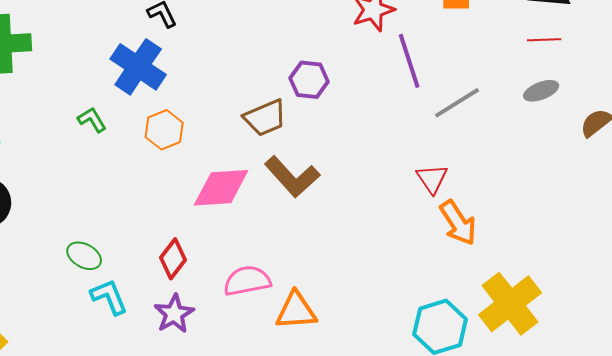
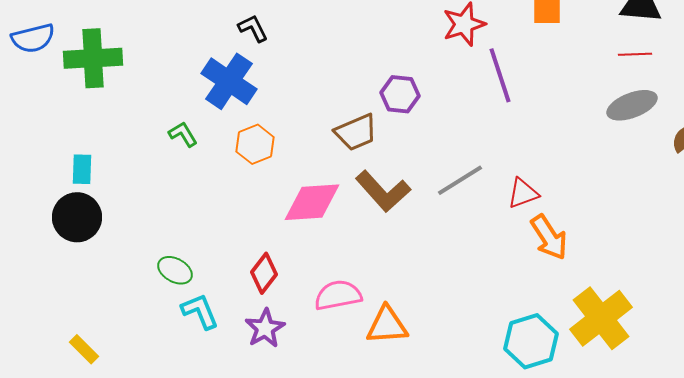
gray ellipse: (541, 91) -> (632, 105), size x1.4
gray line: (457, 103) -> (460, 180), moved
red triangle: (432, 179) -> (523, 193), turned 44

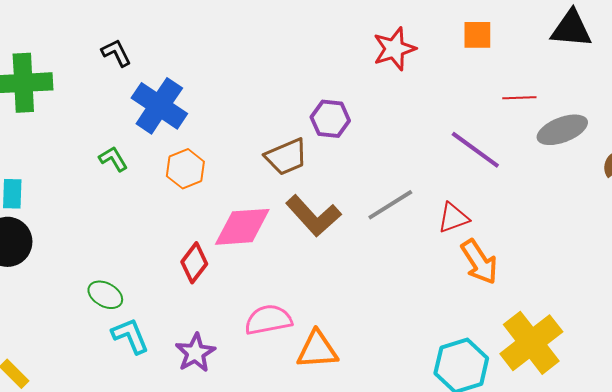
black L-shape: (253, 28) -> (116, 53), moved
red line: (635, 54) -> (519, 98), moved
purple line: (500, 75) -> (475, 150), moved, turned -36
red diamond: (264, 273) -> (194, 263), moved

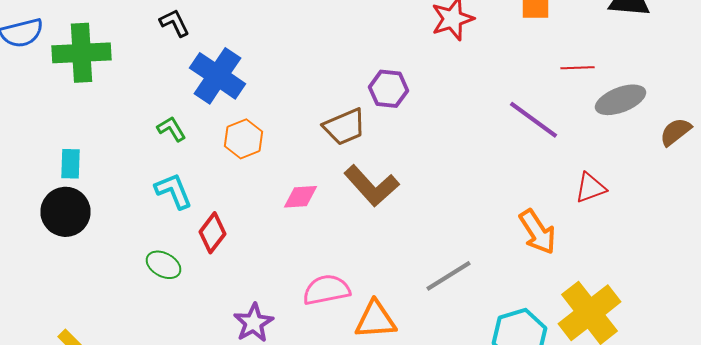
gray line: (390, 205) -> (448, 276), moved
red triangle: (453, 218) -> (590, 188), moved
pink diamond: (242, 227) -> (300, 197), size x0.6
red diamond: (194, 263) -> (212, 233), moved
cyan L-shape: (130, 336) -> (174, 191), moved

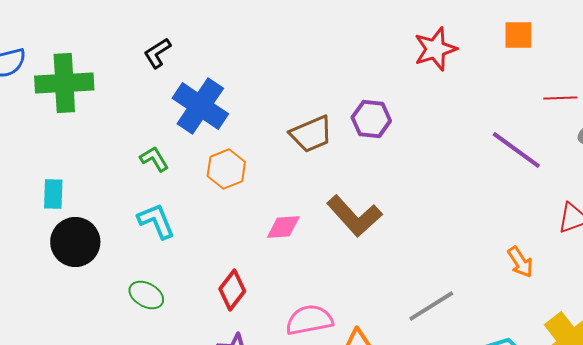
black L-shape: (174, 23) -> (157, 53), turned -96
brown trapezoid: (344, 127) -> (311, 134), moved
black circle: (66, 212) -> (75, 242), moved
orange arrow: (538, 232) -> (520, 262), size x0.7
red diamond: (212, 233) -> (232, 290), moved

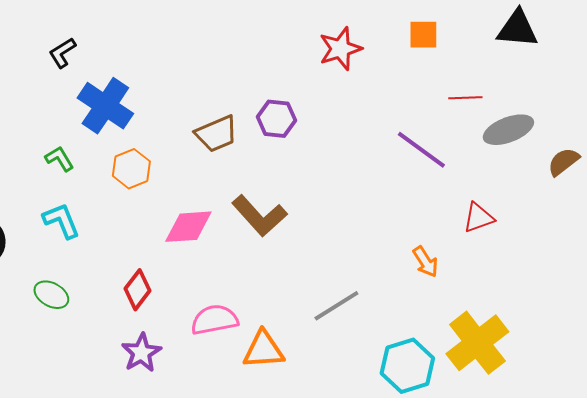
pink diamond: (283, 227) -> (188, 227), size x1.4

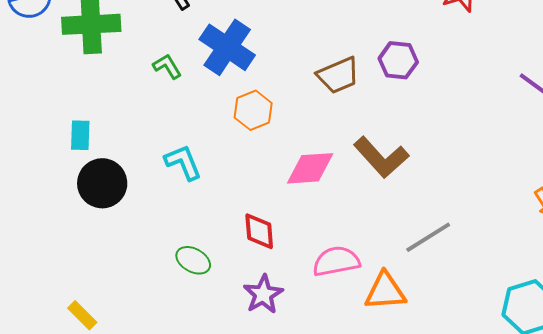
green L-shape: (59, 159) -> (167, 66), moved
red diamond: (137, 290) -> (259, 231), turned -42
green ellipse: (51, 295) -> (193, 260), moved
gray line: (336, 306) -> (428, 237), moved

